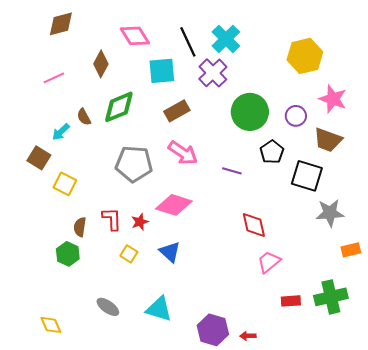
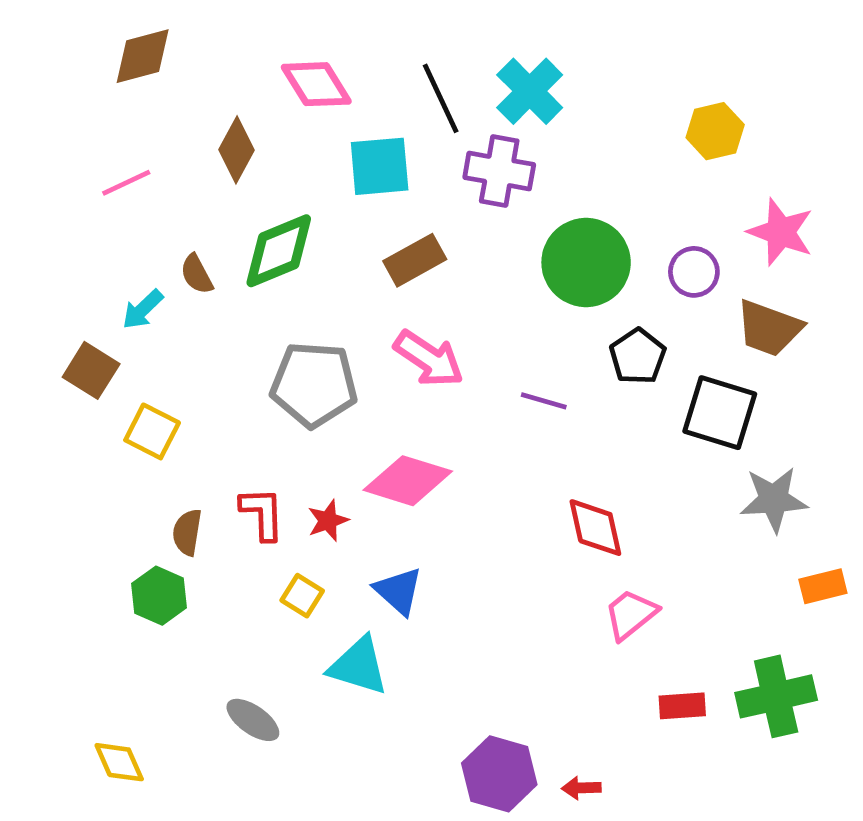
yellow hexagon: (305, 56) -> (715, 131), size x0.7
purple cross: (213, 73) -> (499, 171), turned -36
cyan triangle: (159, 309) -> (358, 666), moved

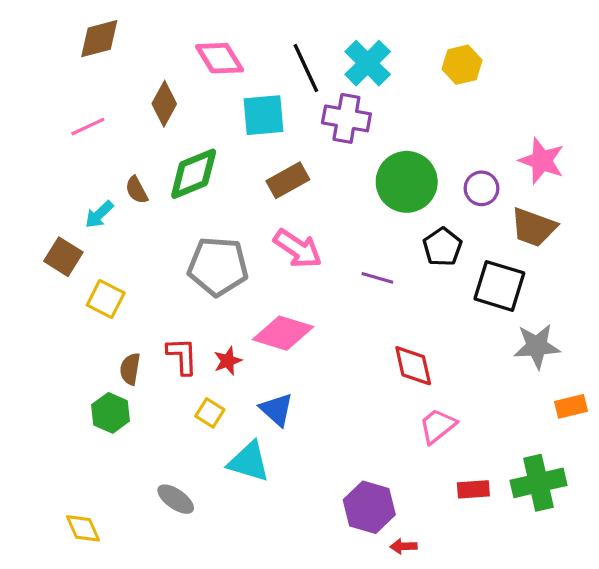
yellow hexagon: (715, 131) -> (462, 65), moved
purple hexagon: (499, 774) -> (369, 507), moved

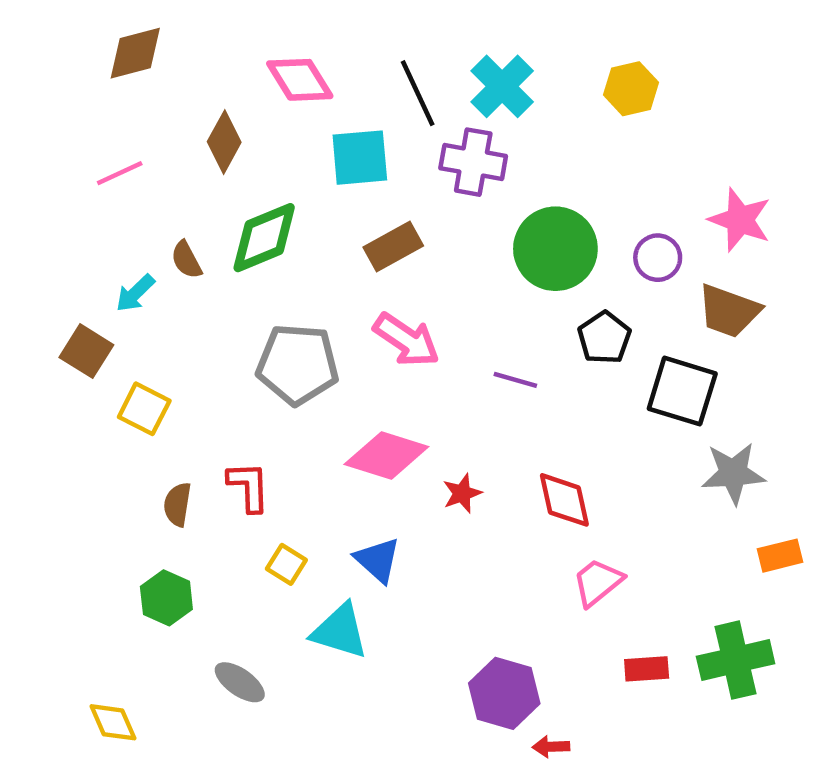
red star: (228, 361) -> (462, 493), moved
green hexagon: (111, 413) -> (166, 598), moved

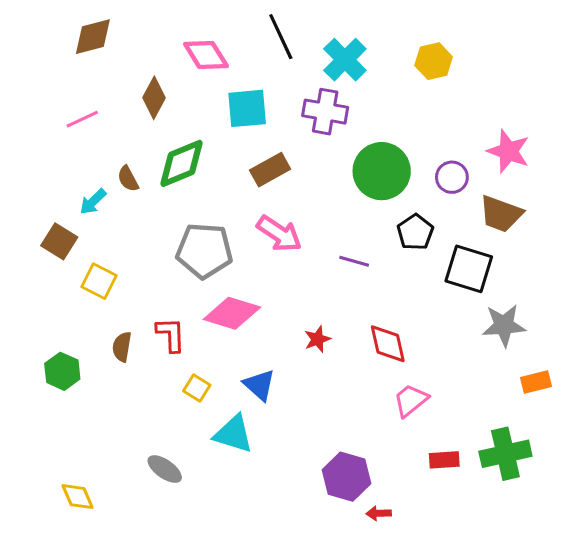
black line: (418, 93) -> (281, 37), moved
pink diamond: (386, 455) -> (232, 313), moved
green hexagon: (166, 598) -> (62, 371), moved

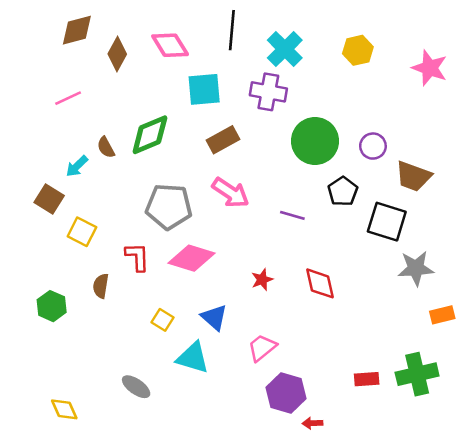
black line: (281, 37) -> (232, 30), turned 30
brown diamond: (154, 98) -> (117, 54), moved
pink star: (508, 151) -> (430, 68), moved
red L-shape: (171, 335) -> (137, 257), moved
pink trapezoid: (411, 400) -> (262, 348), moved

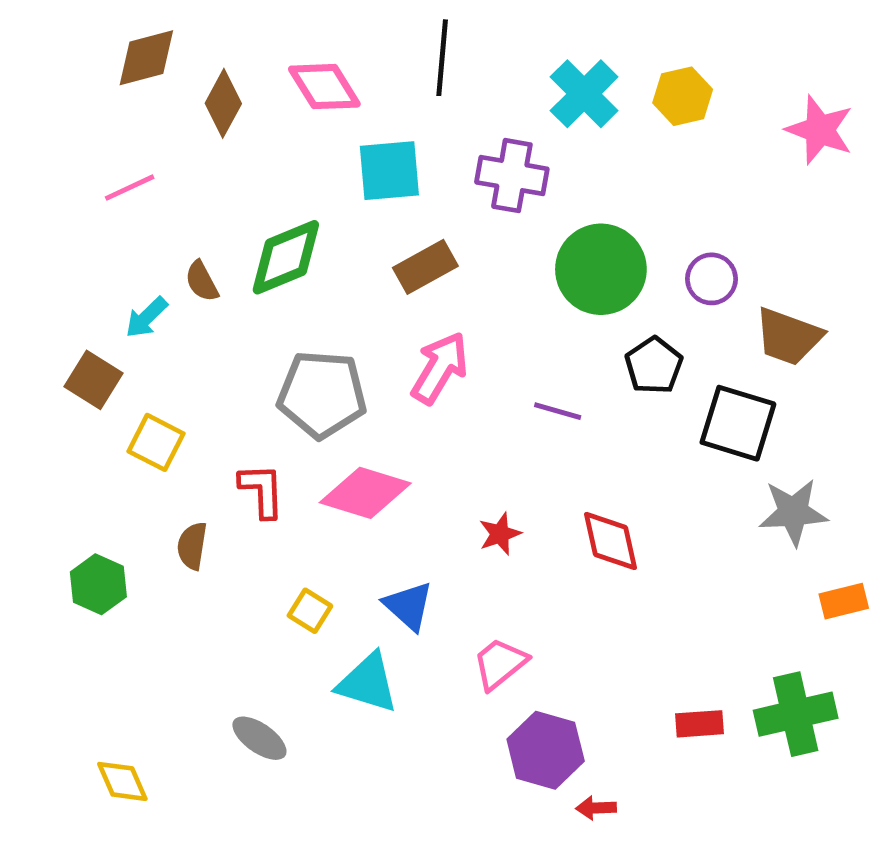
cyan cross: (285, 49) -> (584, 94), moved
pink arrow: (231, 193) -> (440, 368), turned -93

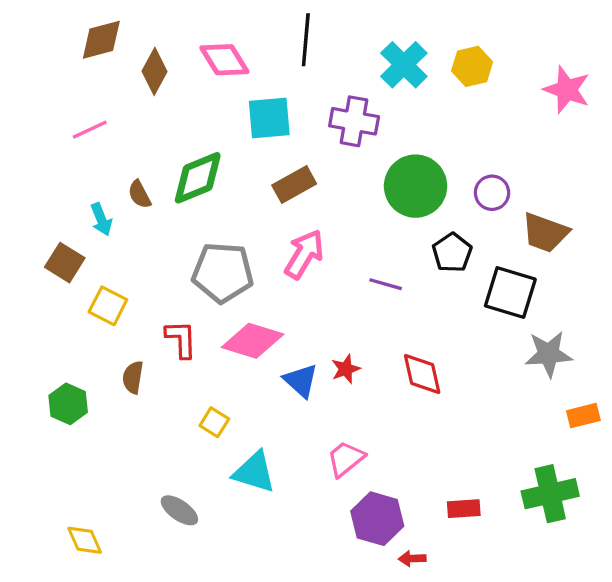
cyan arrow: (146, 317) -> (101, 219), turned -68
blue triangle: (409, 606) -> (301, 381), moved
red rectangle: (699, 724) -> (464, 509), moved

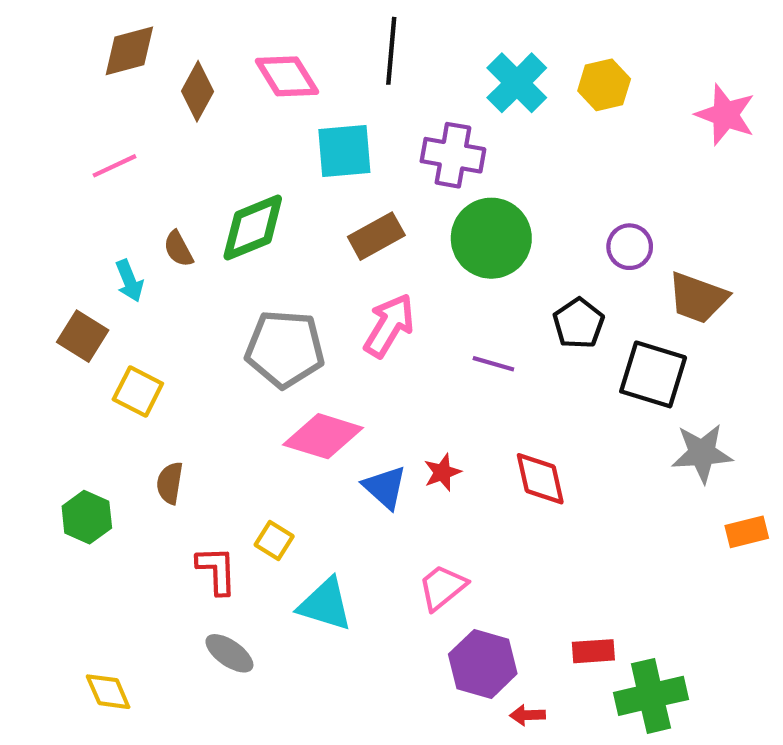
green circle: (416, 186) -> (491, 238), moved
red L-shape: (181, 339) -> (217, 570), moved
green cross: (550, 494) -> (651, 696), moved

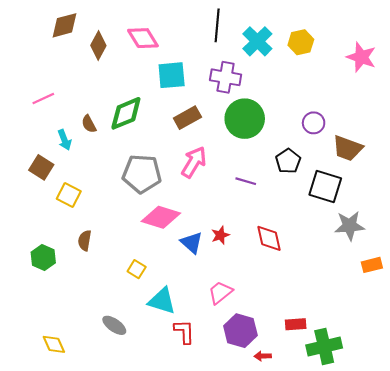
black line: (391, 51) -> (217, 25), moved
pink line: (114, 166) -> (43, 98), moved
red L-shape: (217, 570) -> (184, 332), moved

